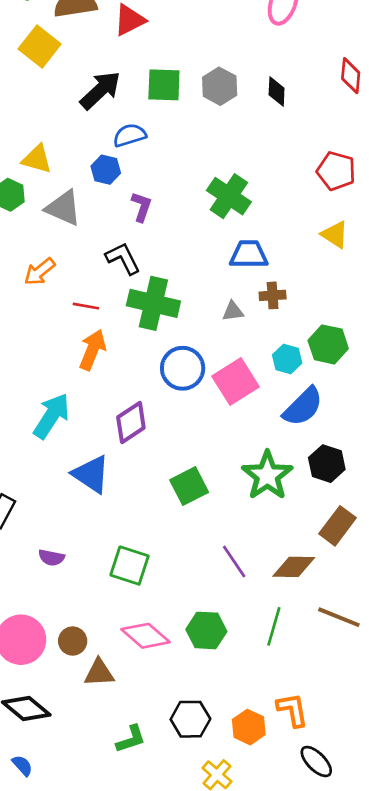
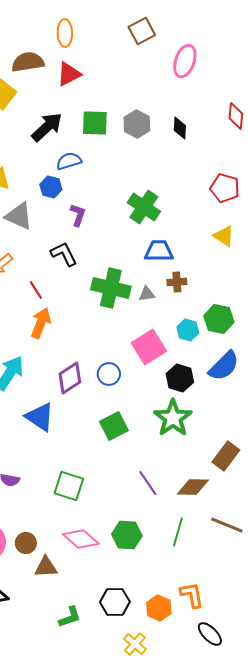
green cross: (153, 303) -> (111, 288), moved
red line: (86, 306) -> (36, 290), turned 48
blue circle: (183, 368) -> (109, 374), moved, size x0.7
blue semicircle: (303, 407) -> (224, 366), moved
black hexagon: (327, 464) -> (180, 378), moved

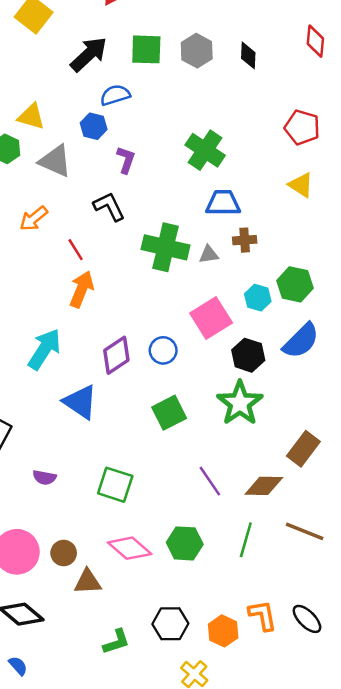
black ellipse: (210, 634) -> (307, 619), moved

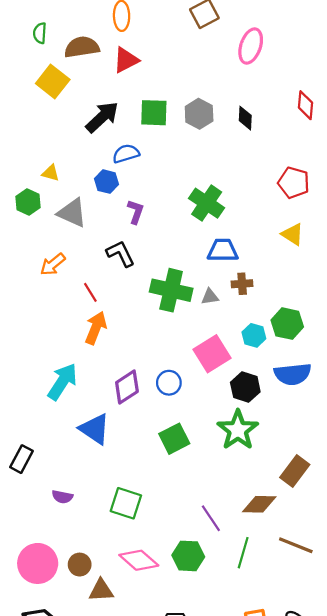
yellow triangle: (31, 117) -> (51, 173), size x0.7
blue semicircle: (301, 341) -> (293, 374), turned 39
purple line: (210, 481) -> (211, 518), moved

